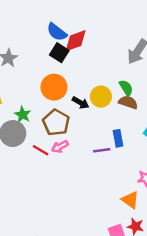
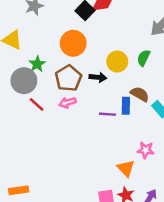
green semicircle: (126, 88) -> (144, 58), turned -133
brown semicircle: (128, 102) -> (140, 94), moved
black arrow: (81, 103) -> (98, 77), moved, turned -35
red line: (41, 150) -> (37, 104), moved

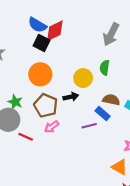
blue rectangle: (126, 106) -> (103, 113), turned -32

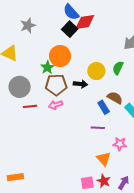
green star: (15, 102) -> (47, 67), moved
brown pentagon: (46, 106) -> (56, 85), turned 30
purple line: (89, 126) -> (98, 128), moved
red line: (26, 137) -> (30, 106), turned -48

